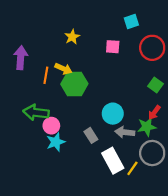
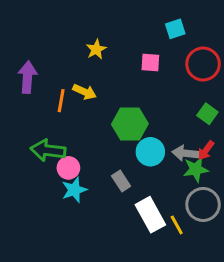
green hexagon: (74, 84) -> (130, 124), moved
gray arrow: (125, 132) -> (185, 153), moved
yellow line: (132, 168) -> (177, 225), turned -64

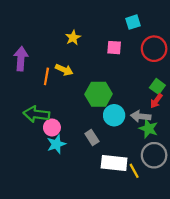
red arrow: (206, 150) -> (156, 101), moved
green star: (196, 169) -> (149, 129), turned 30
white rectangle: (150, 215) -> (114, 163), turned -55

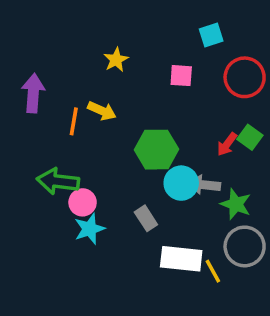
red arrow: (156, 101) -> (227, 144), moved
gray arrow: (141, 116) -> (204, 185), moved

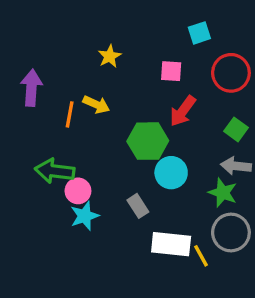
red arrow: (227, 144) -> (183, 111), moved, size x1.4
gray arrow: (204, 185) -> (236, 166), moved

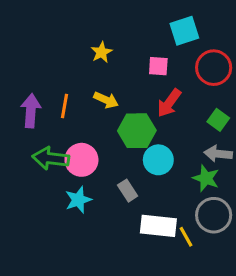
cyan square: (199, 33) -> (184, 31), size x1.4
purple arrow: (31, 88) -> (31, 111), moved
yellow arrow: (96, 104) -> (106, 100), moved
pink circle: (78, 191) -> (81, 160), moved, size x1.4

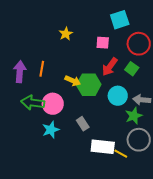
yellow arrow: (106, 100) -> (73, 81), moved
green square: (218, 120) -> (132, 69), moved
cyan circle: (158, 160) -> (118, 96), moved
green star: (206, 178) -> (134, 116), turned 30
yellow line: (186, 237) -> (121, 154), turned -32

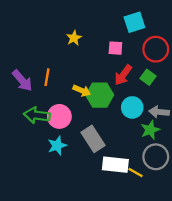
purple arrow: (20, 72) -> (22, 81), turned 135
gray rectangle: (83, 124) -> (93, 139), size x1.6

